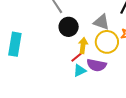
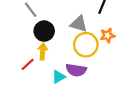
yellow arrow: (83, 45) -> (43, 51), moved
red line: (77, 57) -> (28, 64), moved

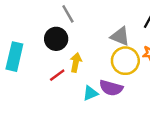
black circle: (44, 31) -> (56, 39), moved

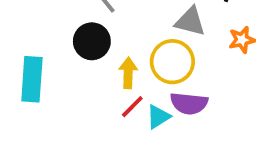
yellow circle: (125, 61) -> (172, 62), moved
red line: (57, 75) -> (132, 107), moved

